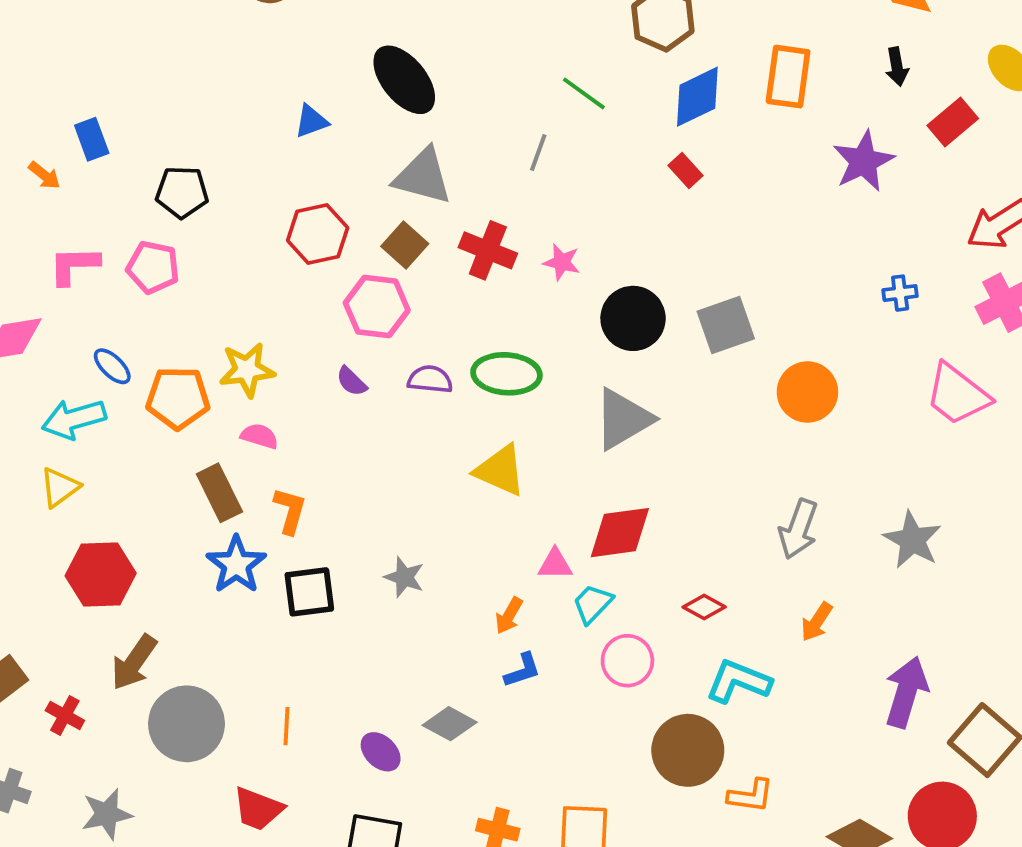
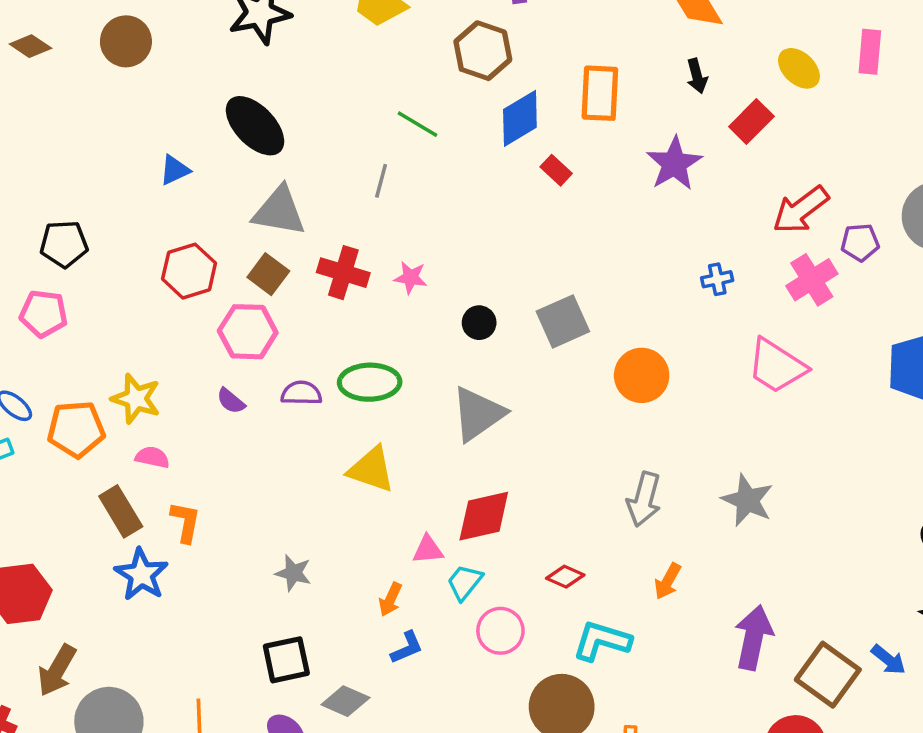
red rectangle: (686, 171) -> (556, 170), moved
black circle: (633, 318) -> (479, 323), size x0.6
yellow star: (247, 370) -> (136, 399), turned 30
black square: (309, 592) -> (286, 660), moved

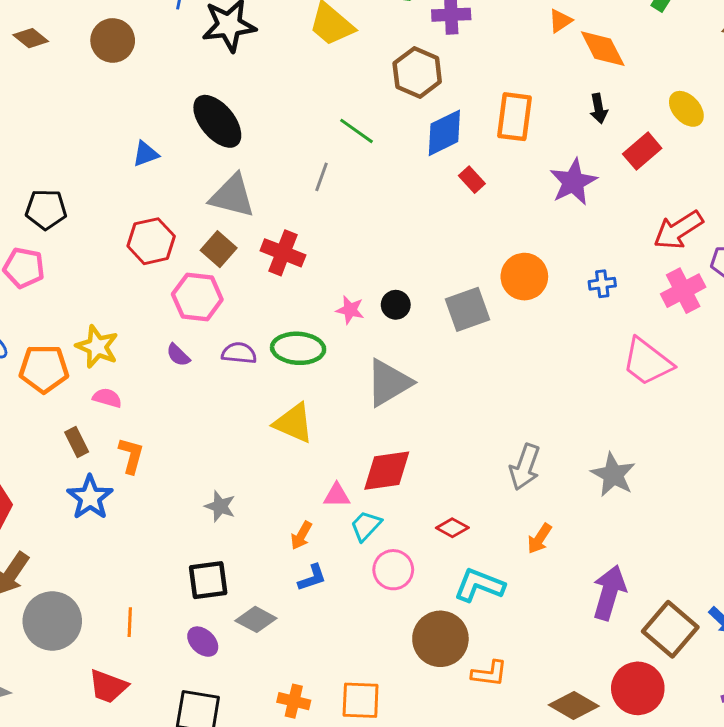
pink star: (411, 278) -> (350, 310), moved
orange circle: (642, 375) -> (524, 277), moved
brown rectangle: (121, 511) -> (77, 442), size x0.7

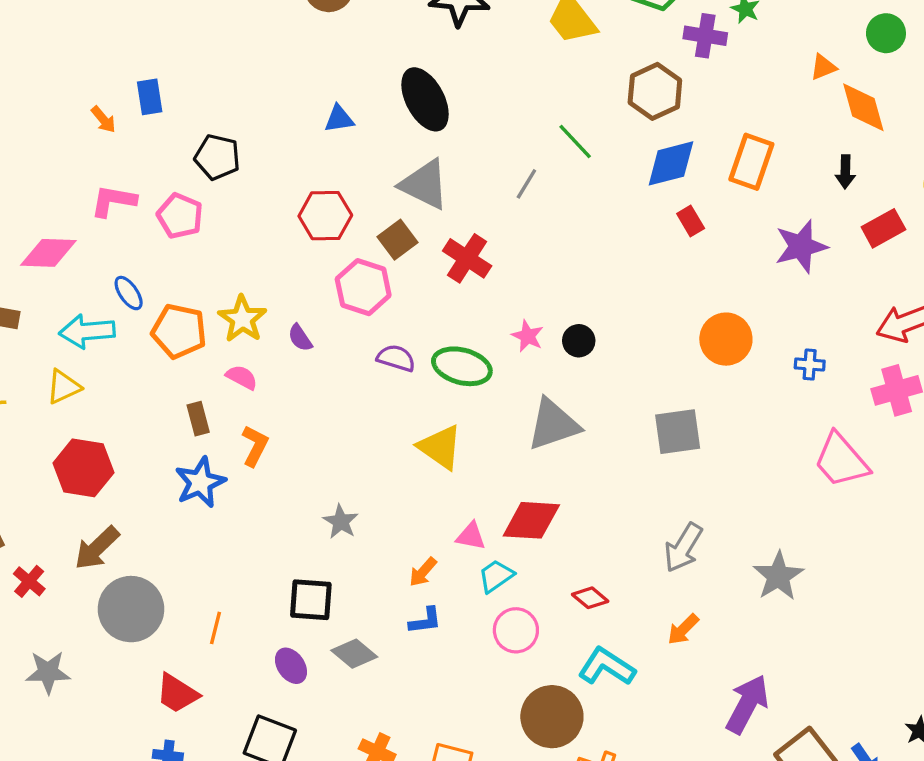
gray square: (467, 309) -> (678, 432), moved
purple semicircle: (178, 355) -> (300, 338), moved

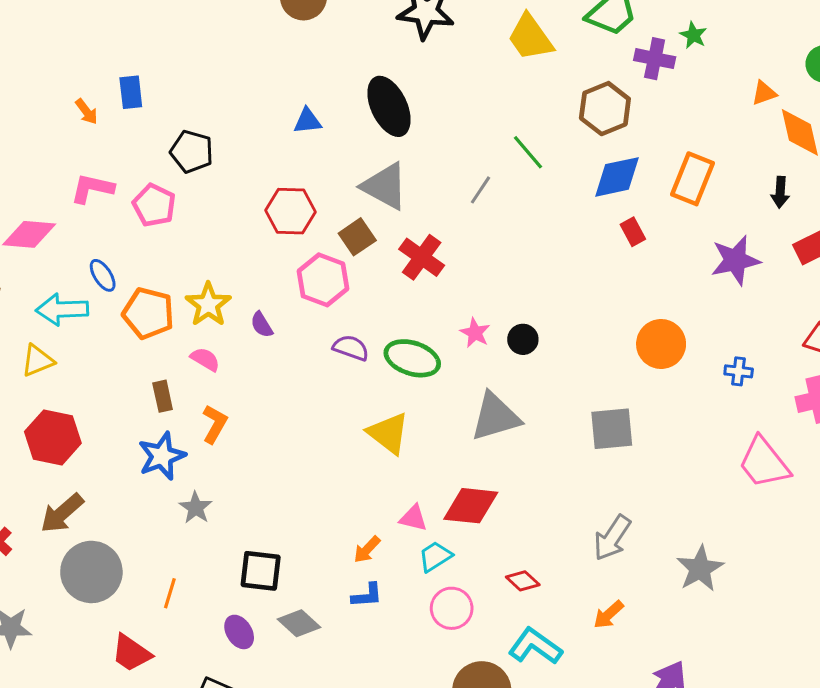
gray star: (341, 522) -> (196, 508), moved

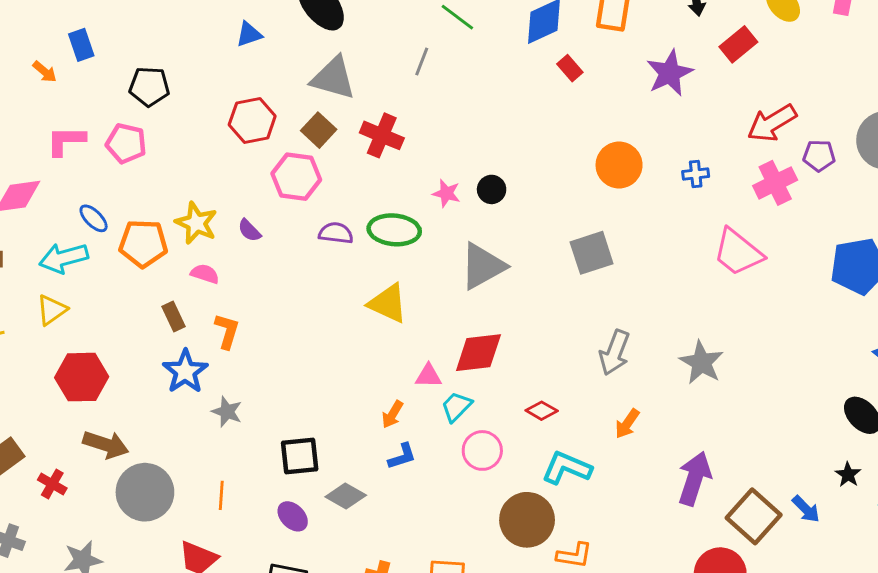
brown arrow: (62, 513) -> (106, 445), turned -108

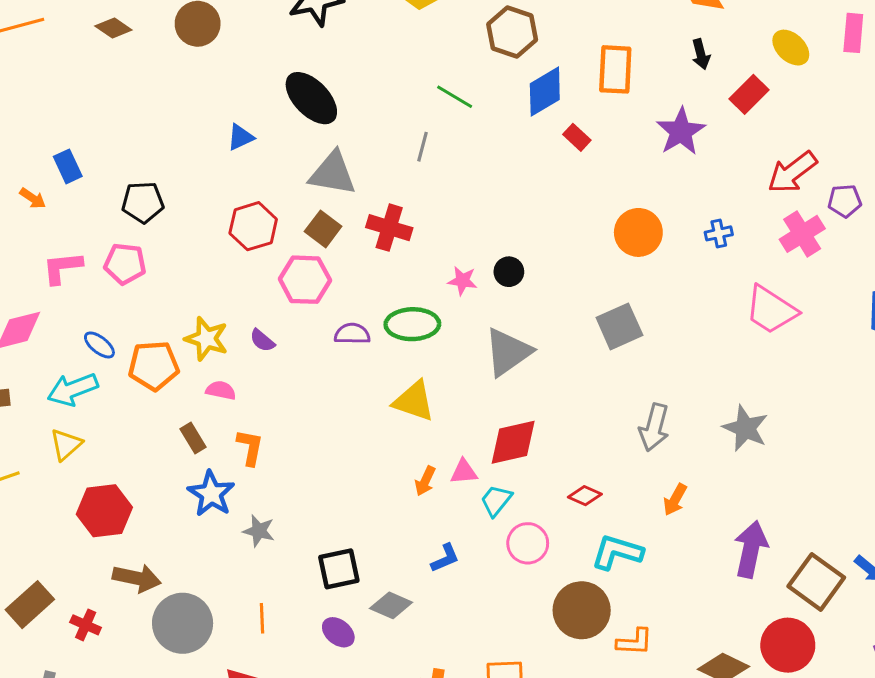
orange arrow: (393, 414) -> (425, 481), moved

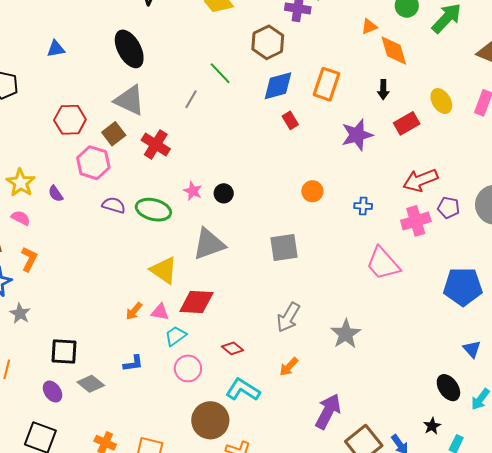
blue triangle: (240, 137) -> (56, 49), moved
orange circle: (638, 232) -> (312, 191), size x0.7
yellow triangle: (414, 401) -> (164, 270), moved

